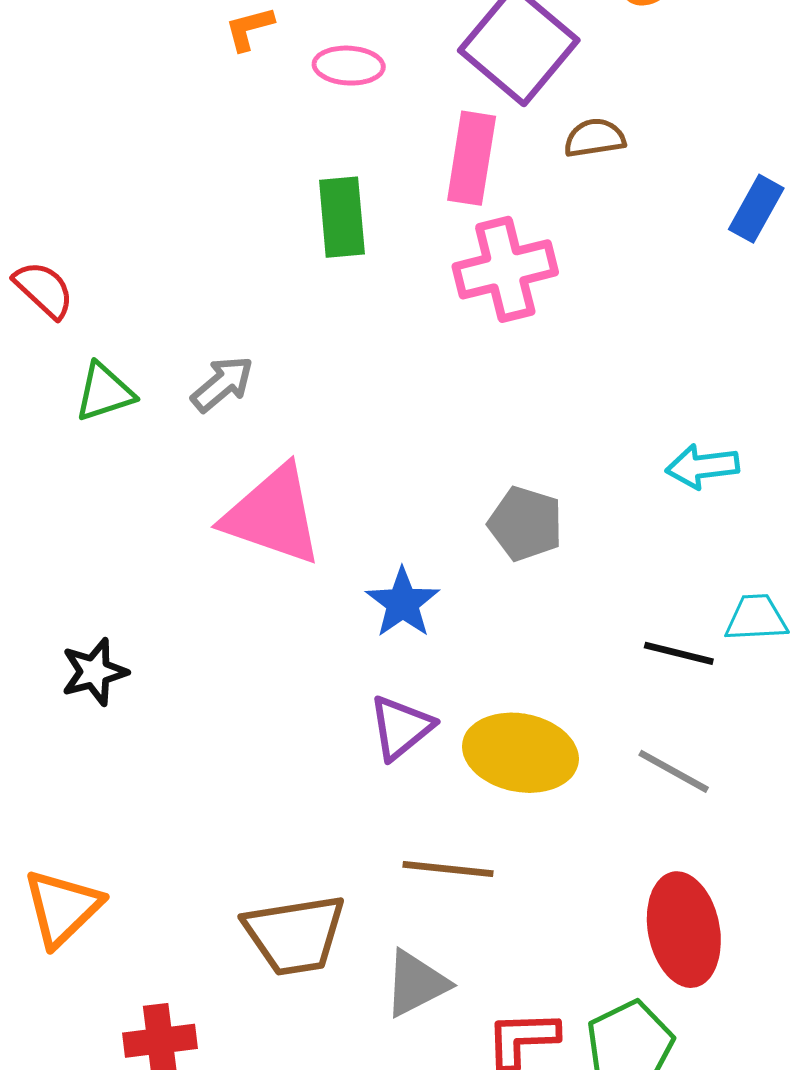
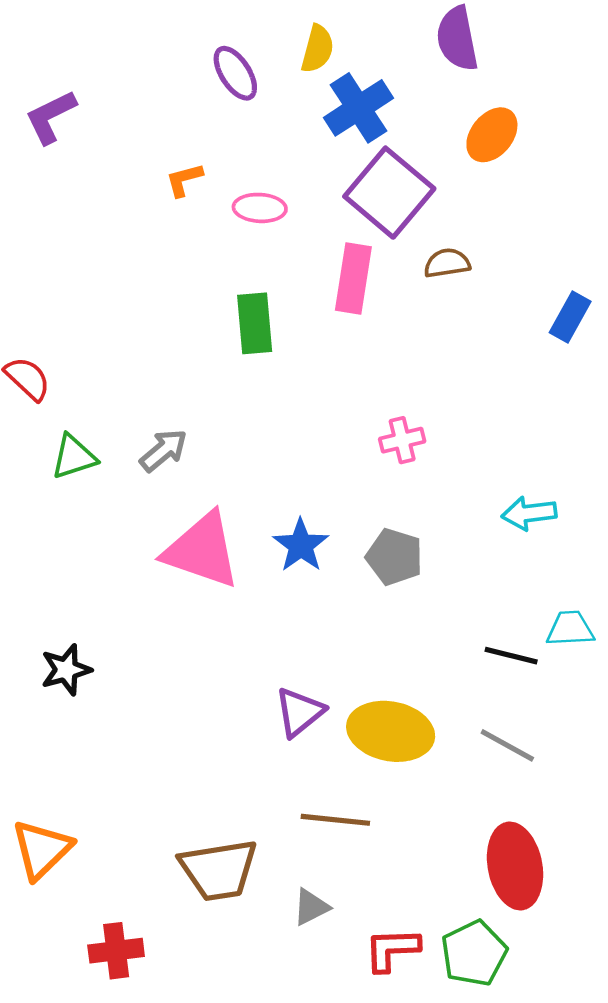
pink cross: (505, 269) -> (402, 440), moved, size x0.6
blue star: (403, 603) -> (301, 545), moved
gray triangle: (416, 983) -> (311, 907), size x0.7

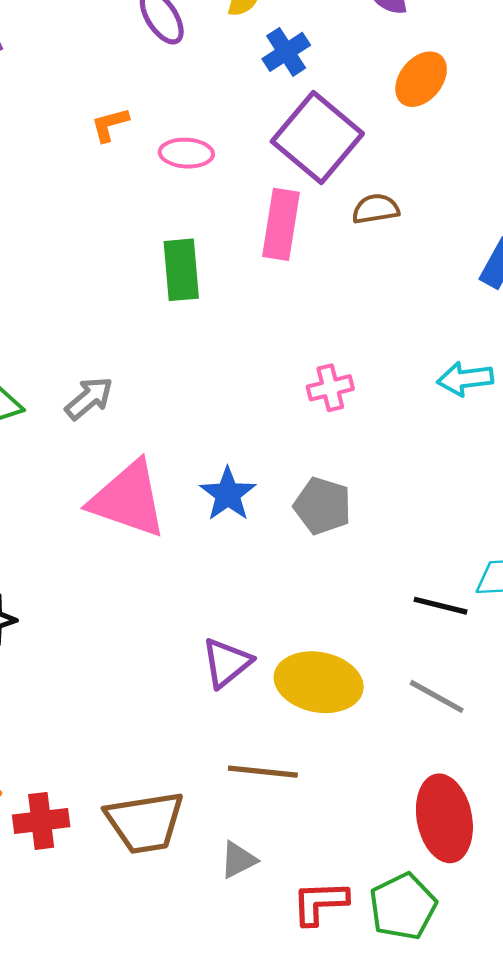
blue cross: (359, 108) -> (286, 52), size x0.7
cyan arrow: (529, 513) -> (465, 379), moved
red cross: (116, 951) -> (41, 821), moved

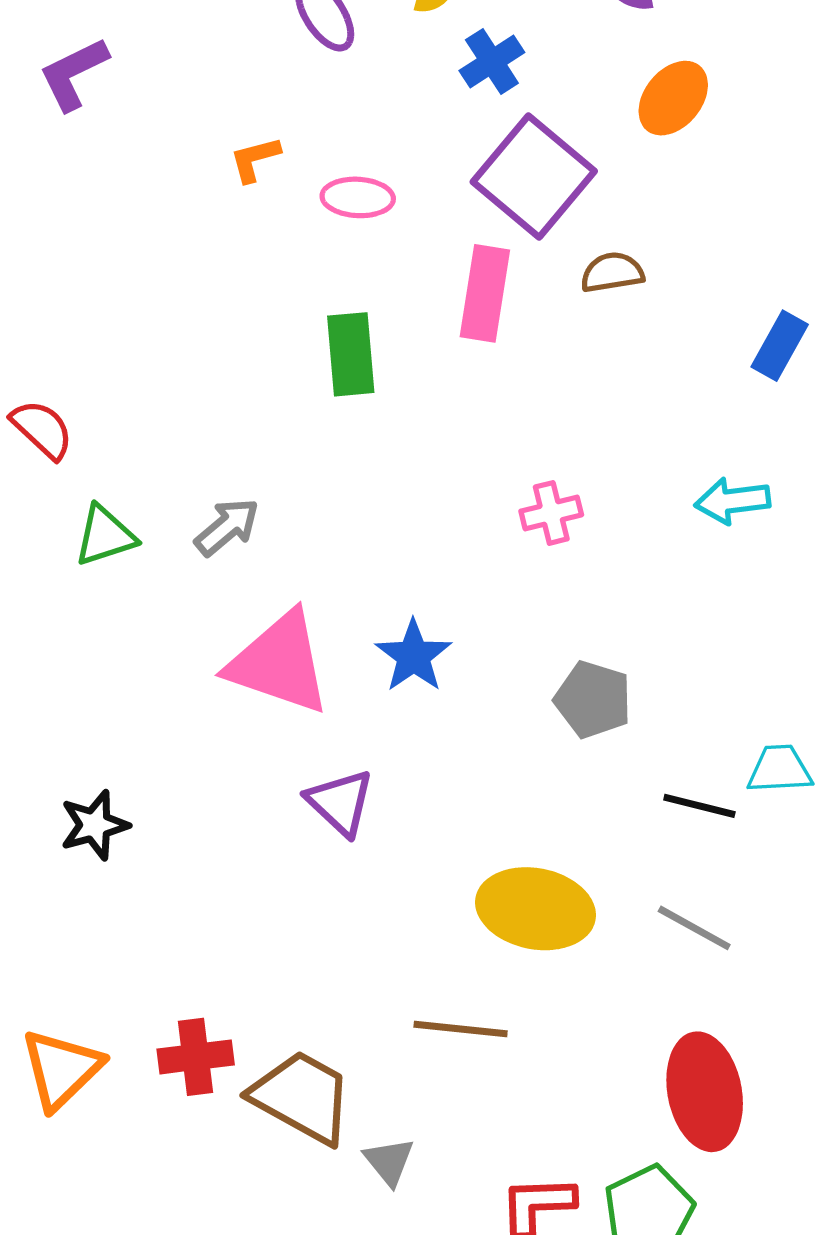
gray pentagon: (323, 506) -> (593, 700), moved
purple triangle: (227, 663) -> (340, 802), moved, turned -38
red cross: (41, 821) -> (196, 1057), moved
brown trapezoid: (145, 822) -> (302, 1097), turned -142
gray triangle: (238, 860) -> (389, 1161), moved, turned -42

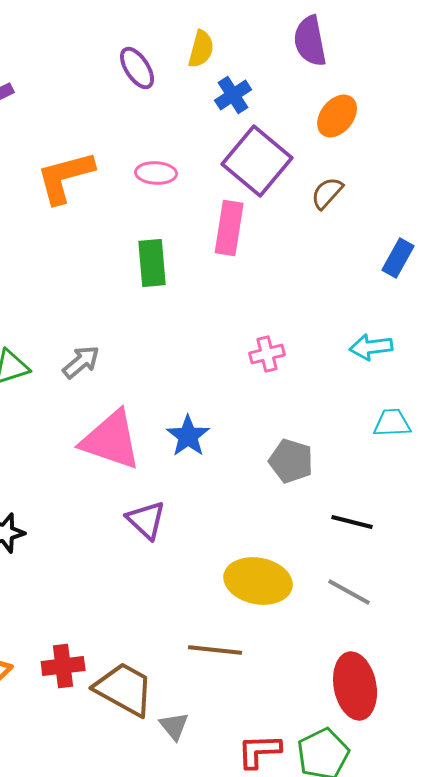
orange L-shape: (255, 159) -> (65, 177), moved, size x2.0
brown semicircle: (612, 272) -> (327, 193), moved, turned -39
cyan trapezoid: (780, 769) -> (392, 423), moved

